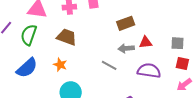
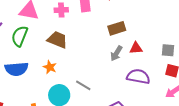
gray arrow: (126, 48) -> (116, 53), turned -56
gray line: (109, 65) -> (83, 85), moved
blue semicircle: (27, 68) -> (16, 69), turned 35

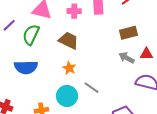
gray arrow: (116, 53) -> (127, 58), turned 84
orange star: (50, 67) -> (69, 68), moved

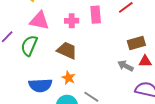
brown rectangle: (128, 33) -> (136, 43), moved
blue semicircle: (26, 67) -> (40, 85), moved

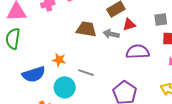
brown trapezoid: (67, 50) -> (86, 29), moved

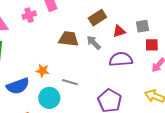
red triangle: (129, 25) -> (119, 31), moved
gray arrow: (111, 34) -> (94, 43), turned 35

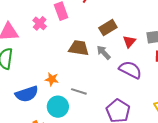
pink cross: (29, 15) -> (40, 23), turned -32
red triangle: (119, 31) -> (129, 42), turned -32
purple semicircle: (121, 59) -> (130, 70), turned 30

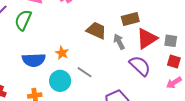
red triangle: (129, 42) -> (147, 39), size x1.6

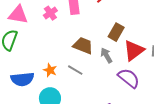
brown rectangle: (130, 19) -> (116, 32), turned -42
gray line: (84, 72) -> (75, 70), moved

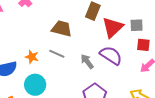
gray arrow: (106, 55) -> (87, 61), moved

